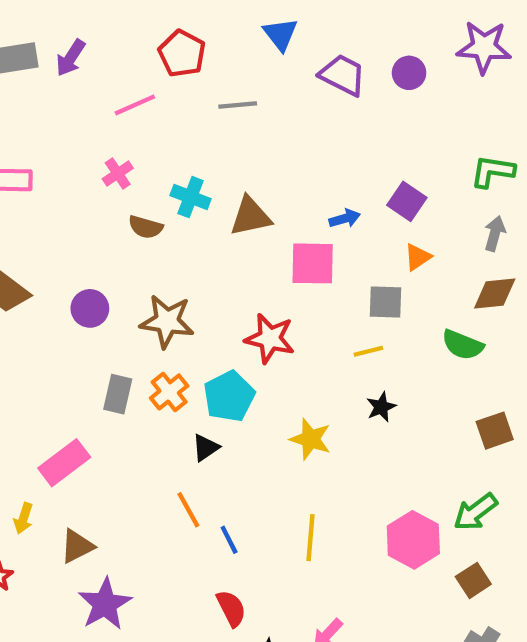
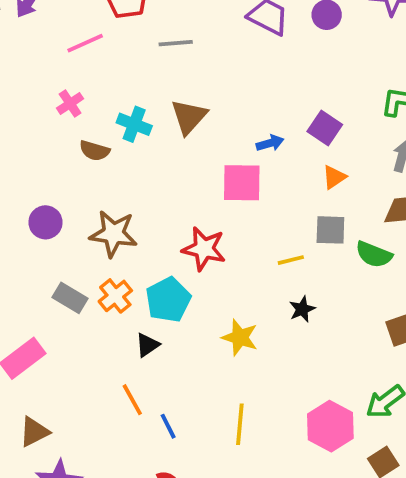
brown triangle: (251, 216) -> (189, 117), moved, turned -36
gray square: (385, 302) -> (330, 230), moved
gray rectangle: (118, 394) -> (70, 298), turned -72

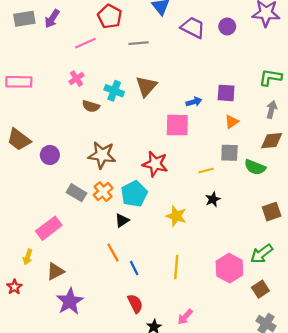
purple square: (325, 128) -> (226, 93), turned -30
purple circle: (45, 222) -> (50, 155), moved

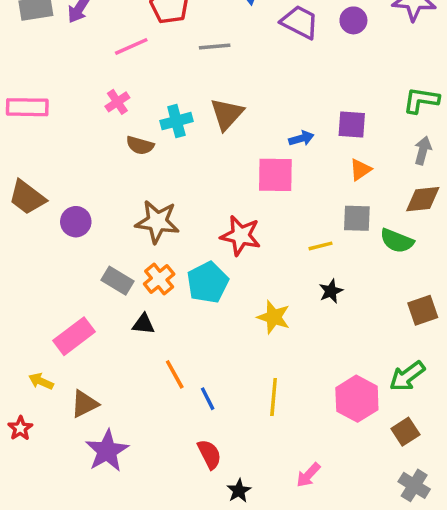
cyan cross: (114, 91) -> (176, 121), turned -36
black triangle: (122, 220) -> (143, 324), moved, turned 40
yellow arrow: (28, 257) -> (41, 381), turned 96
pink arrow: (185, 317) -> (308, 475), moved

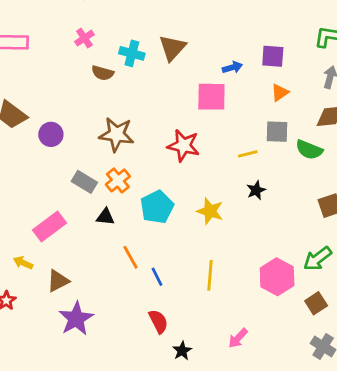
cyan cross: (176, 121) -> (132, 53), turned 30
cyan pentagon: (208, 282) -> (157, 207), moved

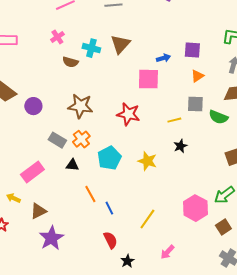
yellow line: (210, 275) -> (147, 219), moved, turned 30

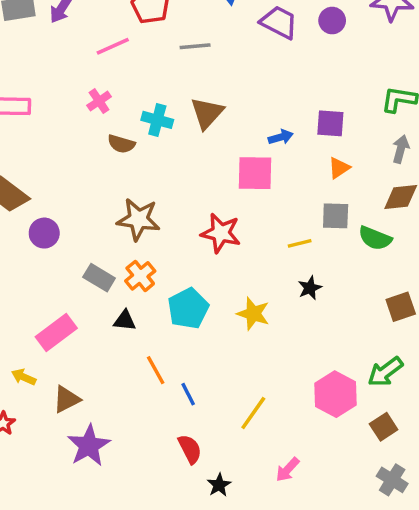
purple circle: (33, 106) -> (44, 233), moved

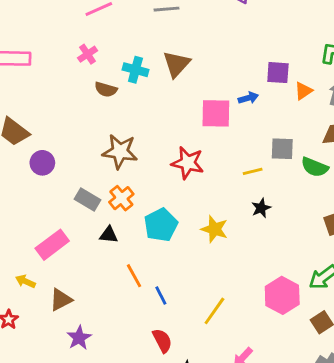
blue arrow: (281, 137) -> (248, 98), moved
orange triangle: (339, 168) -> (303, 91), moved
purple star: (89, 446) -> (79, 338), size x0.7

